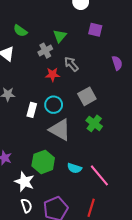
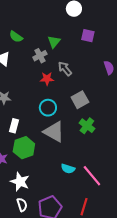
white rectangle: (32, 110) -> (14, 126), moved
green hexagon: (43, 162) -> (24, 148), moved

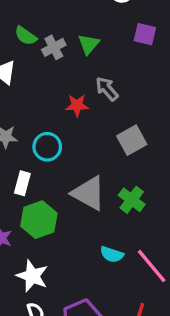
gray cross: (40, 56) -> (54, 47), moved
cyan circle: (48, 108) -> (47, 147), moved
green cross: (87, 126) -> (132, 200), moved

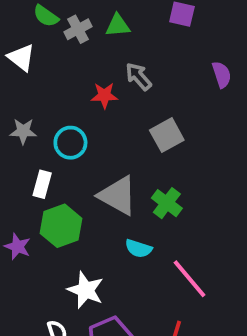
green triangle: (89, 44) -> (118, 25), turned 45
cyan semicircle: (112, 254) -> (138, 248), moved
white star: (32, 276) -> (86, 290), moved

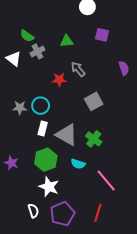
gray cross: (78, 29) -> (37, 51), moved
gray star: (23, 131) -> (20, 108), moved
white rectangle: (42, 184) -> (43, 128), moved
green hexagon: (61, 226) -> (46, 160), moved

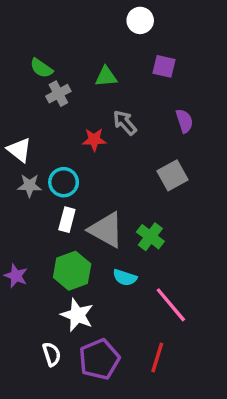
white triangle: (14, 59) -> (19, 150), moved
purple semicircle: (124, 68) -> (184, 121), moved
gray square: (94, 101) -> (173, 175), moved

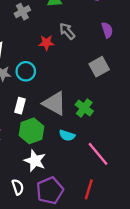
white rectangle: (67, 220) -> (20, 106), moved

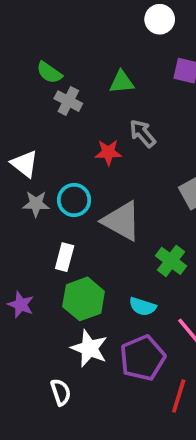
gray cross: (22, 12) -> (68, 101), turned -35
gray triangle: (54, 103) -> (122, 221), moved
purple pentagon: (50, 190) -> (143, 358), moved

